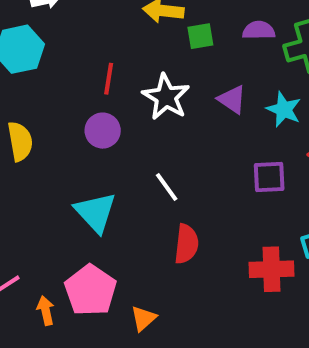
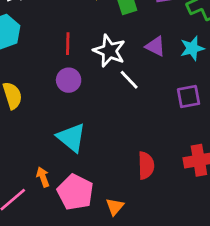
cyan star: (284, 109) -> (192, 48), turned -30
white line: (167, 187) -> (129, 80), moved
red semicircle: (186, 244) -> (146, 165), moved
orange arrow: (46, 311) -> (43, 177), moved

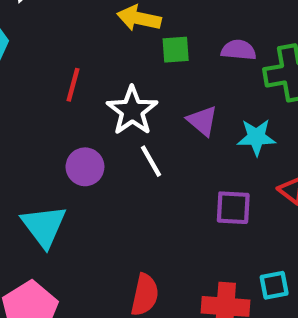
purple circle: (69, 80) -> (85, 167), moved

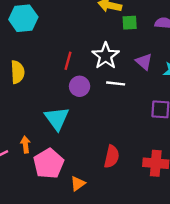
red line: (73, 85) -> (68, 61), moved
white line: (151, 161) -> (116, 83), turned -54

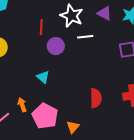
cyan triangle: (57, 118) -> (43, 77), size x0.6

